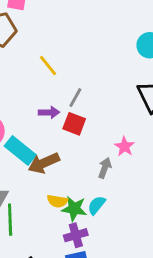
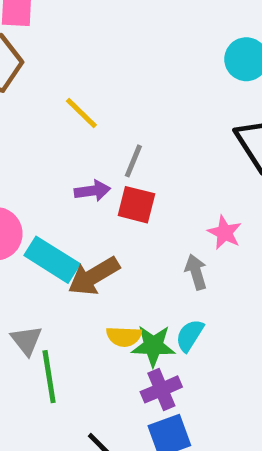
gray arrow: (105, 168) -> (196, 272), turned -30

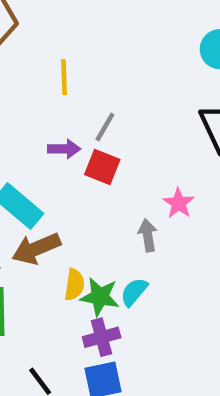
yellow line: (81, 113) -> (64, 77), turned 36
brown arrow: (94, 276) -> (36, 249), moved
yellow semicircle: (124, 336) -> (74, 285), turned -92

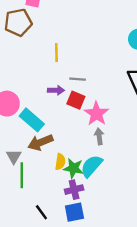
gray line: (105, 127) -> (78, 79), turned 63
pink star: (179, 203) -> (96, 114), moved, size x1.5
cyan semicircle: (134, 292) -> (91, 166), size x1.5

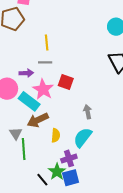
gray line: (78, 79) -> (45, 62), moved
purple arrow: (56, 90) -> (26, 73), moved
pink star: (96, 114) -> (43, 89), moved
green star: (73, 168) -> (57, 172), moved, turned 30

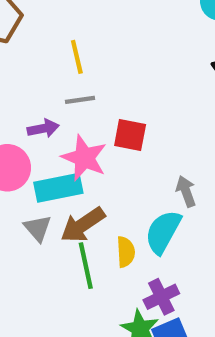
cyan rectangle: (29, 101) -> (58, 188), turned -40
gray triangle: (16, 133) -> (38, 228), moved
cyan semicircle: (83, 137) -> (163, 232), moved
green line: (24, 149) -> (86, 266), moved

